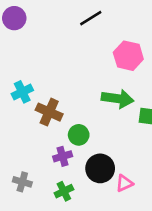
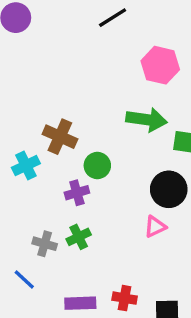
cyan cross: (22, 92) -> (26, 166), moved
black circle: (100, 168) -> (169, 189), moved
gray cross: (22, 182) -> (45, 244), moved

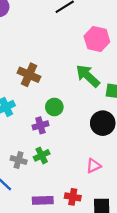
green arrow: (147, 120) -> (88, 76), turned -145
brown cross: (60, 137) -> (29, 75), moved
pink triangle: (155, 227) -> (93, 166), moved

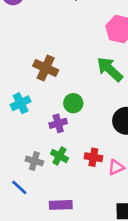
green cross: (42, 155) -> (59, 156), turned -35
red cross: (73, 197) -> (93, 157), moved

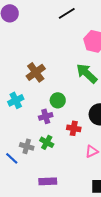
brown cross: (46, 68) -> (36, 72), turned 30
red cross: (93, 157) -> (74, 128), moved
blue line: (19, 187) -> (12, 158), moved

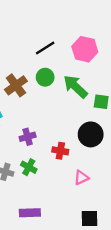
black line: (67, 13) -> (45, 48), moved
green circle: (58, 100) -> (45, 77), moved

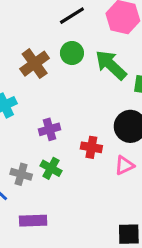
pink triangle: (81, 178) -> (124, 165), moved
purple rectangle: (30, 213) -> (33, 221), moved

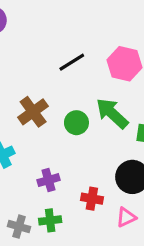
green circle: (72, 53) -> (76, 123), moved
green cross: (51, 168) -> (50, 220), turned -36

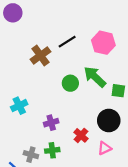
brown cross: (33, 112) -> (41, 55), moved
red cross: (92, 199) -> (81, 135), turned 32

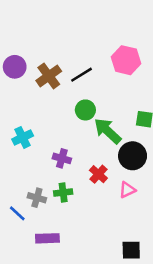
purple circle: (13, 13) -> (15, 67), moved
black line: (67, 42) -> (81, 75), moved
green arrow: (95, 77) -> (108, 131), moved
purple cross: (51, 123) -> (62, 158), turned 32

